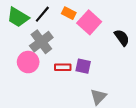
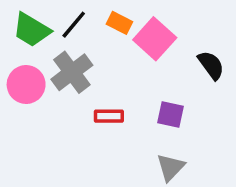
pink circle: (28, 62) -> (26, 85), moved
purple square: (83, 66) -> (171, 114), moved

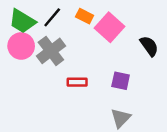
pink circle: (26, 85) -> (21, 46), moved

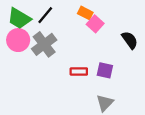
orange rectangle: (85, 16) -> (85, 13), moved
pink square: (109, 27) -> (95, 24), size x0.7
red rectangle: (77, 82) -> (79, 71), moved

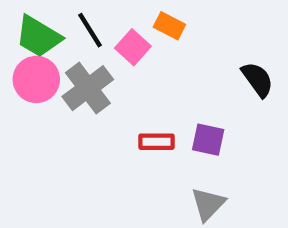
black line: (45, 15) -> (90, 30), turned -72
pink square: (95, 24) -> (133, 47), moved

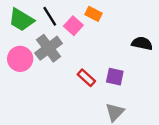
pink circle: (36, 79) -> (20, 59), moved
black semicircle: (257, 79) -> (142, 43), turned -42
red rectangle: (157, 142) -> (86, 78), turned 42

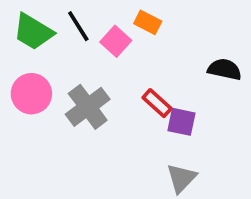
gray cross: (49, 48) -> (88, 107), moved
red rectangle: (86, 78) -> (157, 103), moved

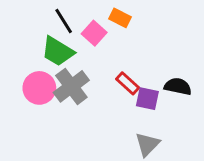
green trapezoid: (33, 32) -> (58, 51), moved
black semicircle: (225, 69) -> (178, 86), moved
pink circle: (31, 94) -> (39, 88), moved

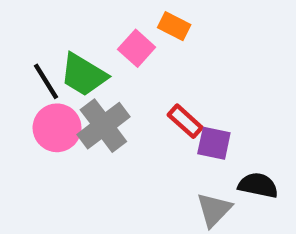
black line: (64, 21) -> (46, 81), moved
black semicircle: (178, 86) -> (258, 185), moved

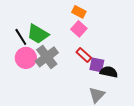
pink square: (137, 48) -> (79, 29), moved
black semicircle: (258, 185) -> (109, 72), moved

